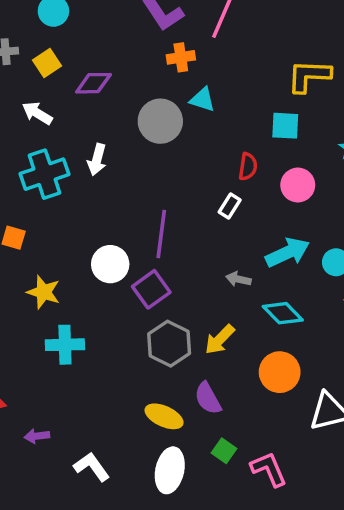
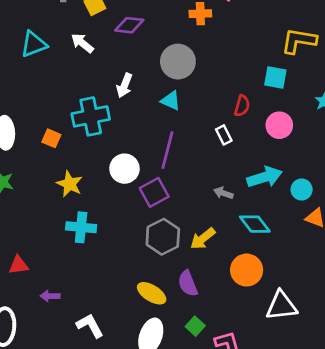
cyan triangle: (202, 100) -> (171, 101), moved
cyan cross: (45, 174) -> (91, 116), moved
white rectangle: (230, 206) -> (224, 135), turned -66

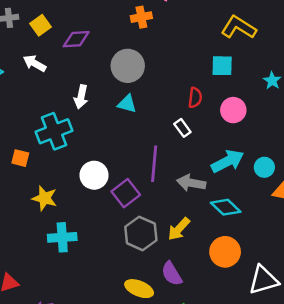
yellow L-shape: (299, 41) -> (239, 27), turned 32
purple line: (167, 150) -> (154, 164), moved
gray arrow: (223, 193) -> (191, 183), size x1.5

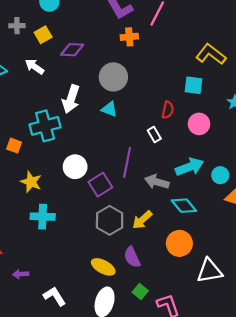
white arrow: (81, 97) -> (71, 99), size x1.4

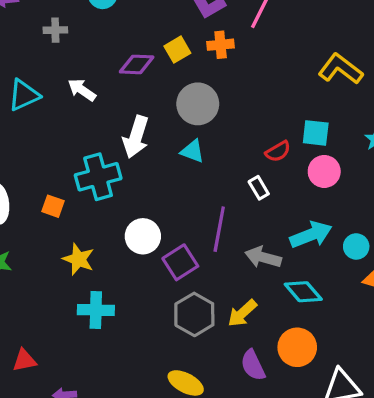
yellow square: (43, 35) -> (177, 50), moved
cyan square: (193, 85) -> (316, 133), moved
red semicircle: (168, 110) -> (278, 151), turned 48
purple semicircle: (132, 257) -> (253, 365), moved

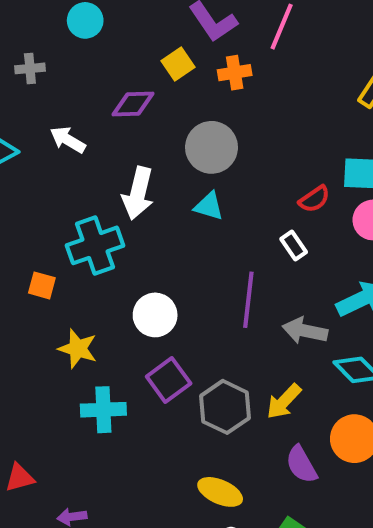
yellow square: (177, 50) -> (178, 64), moved
purple square: (180, 262) -> (169, 380), moved

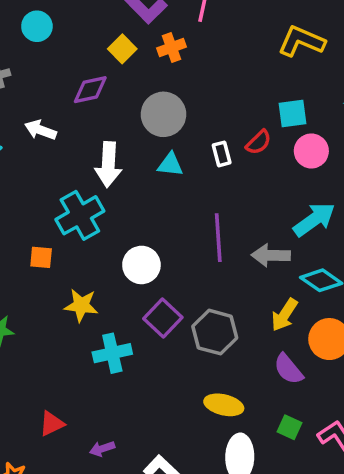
white rectangle: (294, 246) -> (222, 154), moved, turned 30
yellow arrow: (284, 401) -> (284, 315), moved

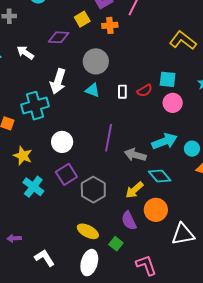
cyan cross: (112, 353) -> (33, 187), turned 35
green square: (290, 427) -> (116, 244), moved

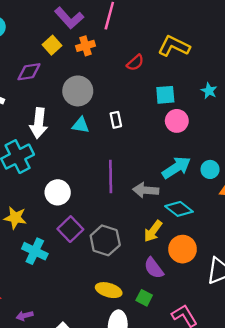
red semicircle: (145, 91) -> (135, 63), moved

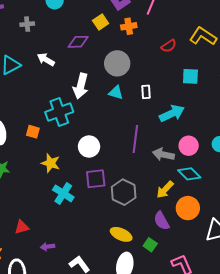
pink circle: (177, 121) -> (189, 146), moved
cyan arrow: (176, 167) -> (172, 113), moved
purple square: (70, 229) -> (96, 179), turned 30

